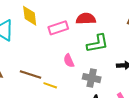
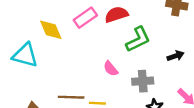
pink rectangle: (58, 28) -> (85, 18), moved

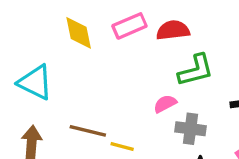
cyan triangle: (25, 55) -> (35, 82), moved
pink semicircle: (111, 69) -> (165, 104), moved, turned 91

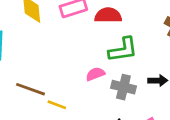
gray cross: (190, 129) -> (123, 87), moved

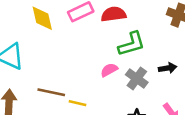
gray cross: (123, 87) -> (137, 78), turned 30

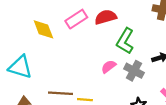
green L-shape: (132, 44) -> (125, 41), turned 145

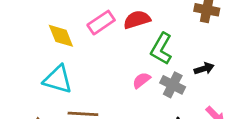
cyan triangle: (20, 67) -> (58, 79), moved

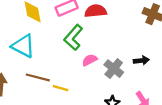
green L-shape: (161, 49) -> (73, 37), moved

